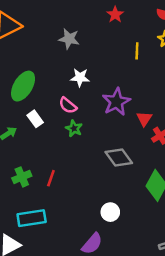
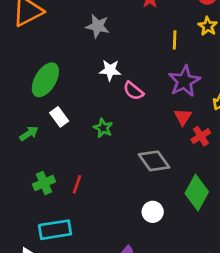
purple star: (116, 102) -> (184, 81), moved
pink semicircle: (68, 105) -> (133, 91), moved
white circle: (110, 212) -> (153, 212), moved

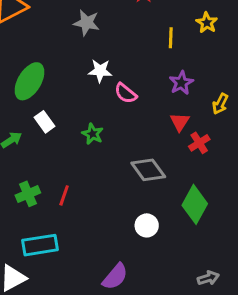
purple star: (184, 81) -> (181, 83), size x0.7

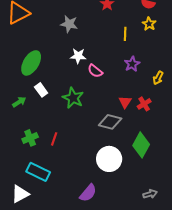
red triangle: (180, 122) -> (125, 102), moved
green star: (93, 134) -> (73, 98), size x1.5
gray diamond: (148, 170) -> (110, 122), turned -40
white circle: (147, 225) -> (109, 159), size x1.6
cyan rectangle: (40, 245) -> (38, 172), turned 35

